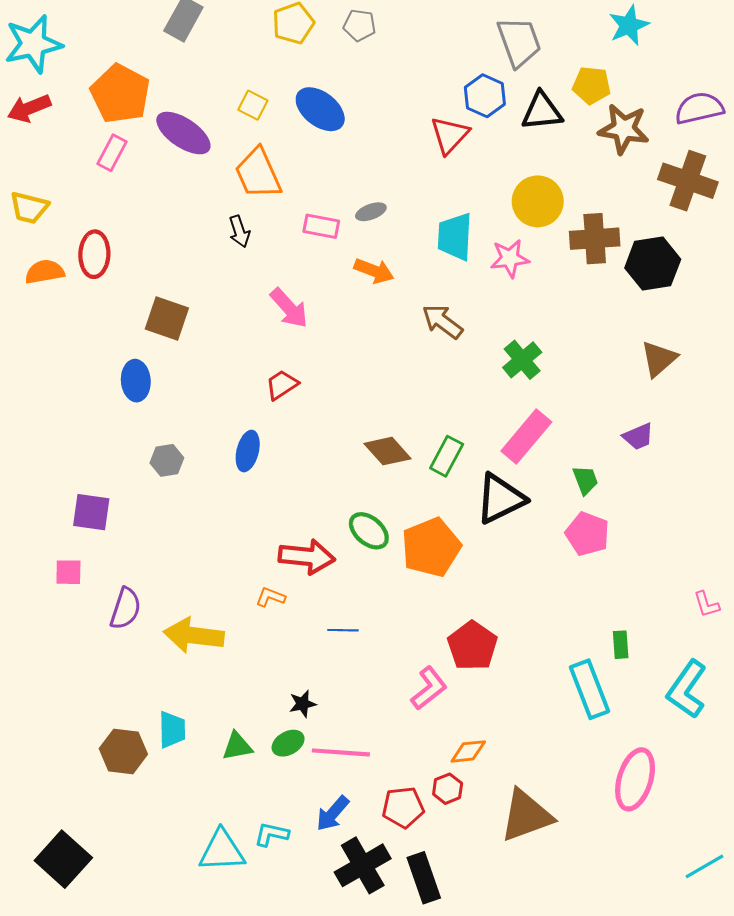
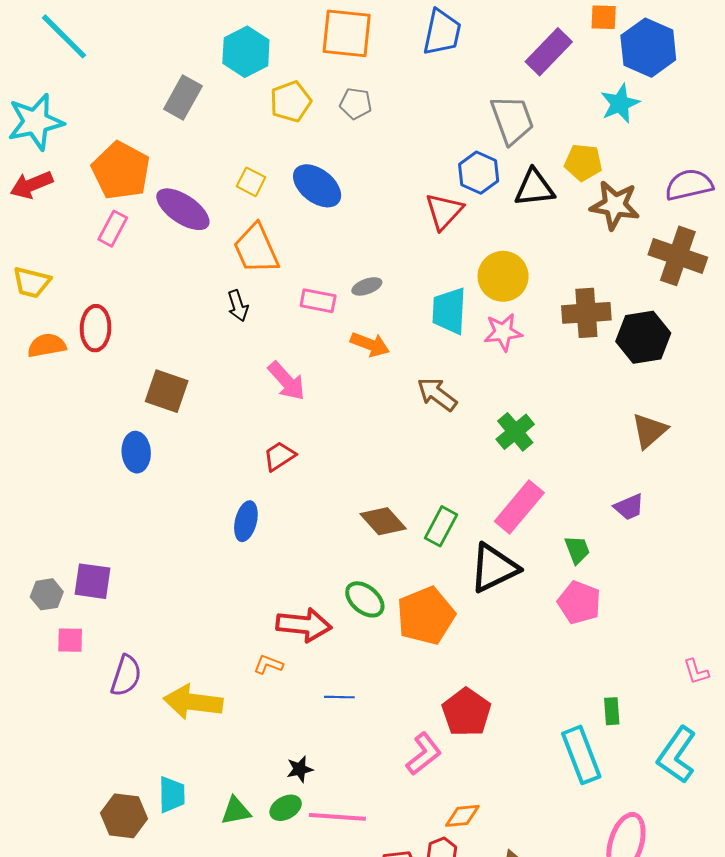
yellow circle: (538, 201) -> (503, 276), moved
gray hexagon: (167, 460) -> (47, 594), moved

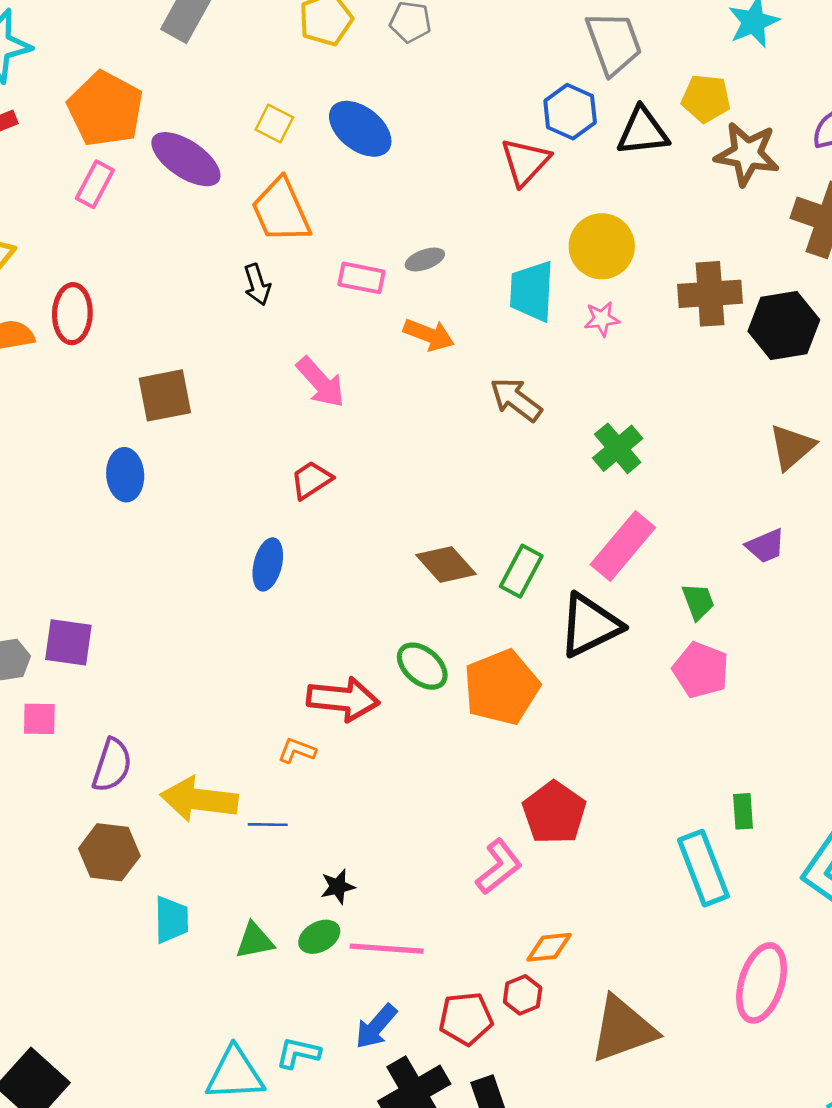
pink star: (503, 332) -> (602, 319), size x0.7
brown square: (167, 391) -> (165, 395), turned -30
blue line: (339, 697) -> (268, 825), moved
brown hexagon: (124, 816) -> (109, 852), moved

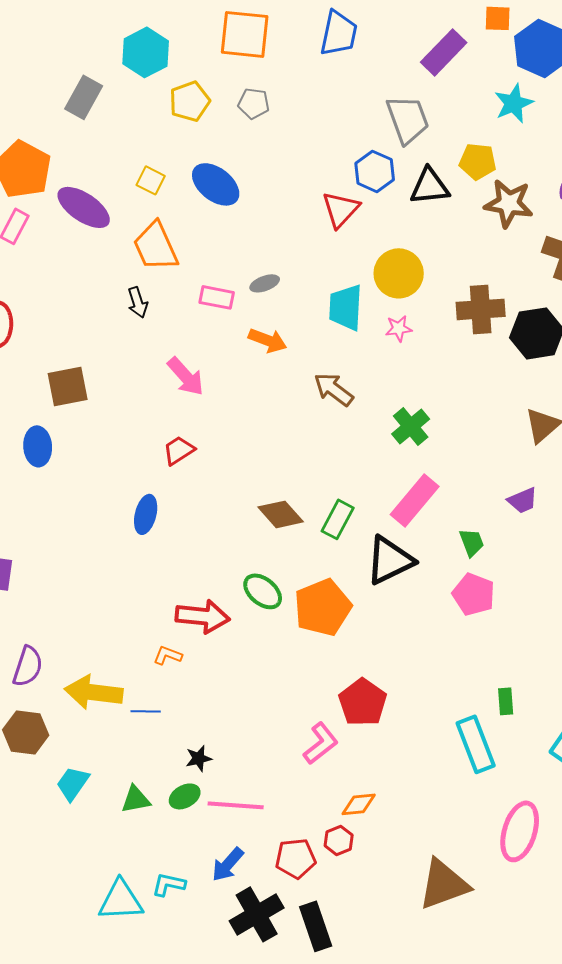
cyan trapezoid: (171, 920) -> (73, 783), turned -144
brown triangle: (623, 1029) -> (444, 884), moved

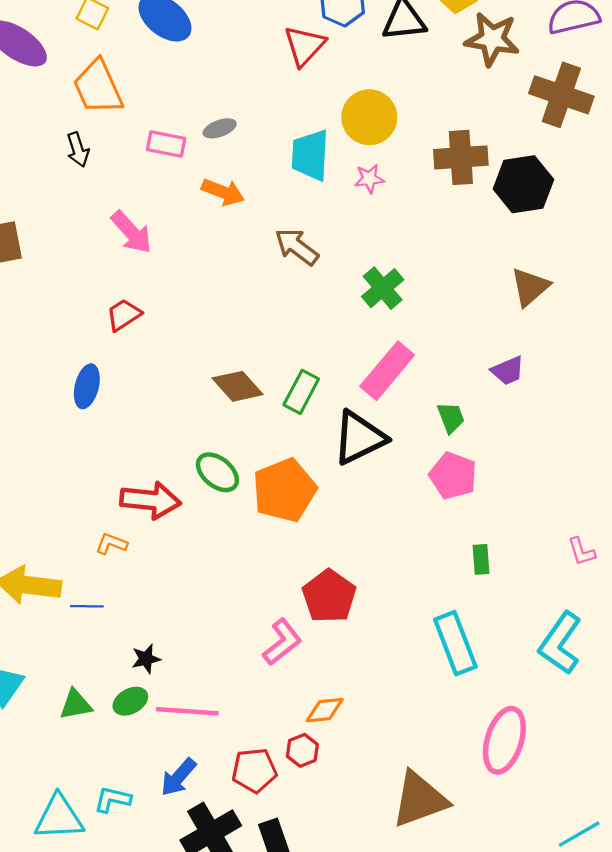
green rectangle: (506, 701) -> (481, 559), moved

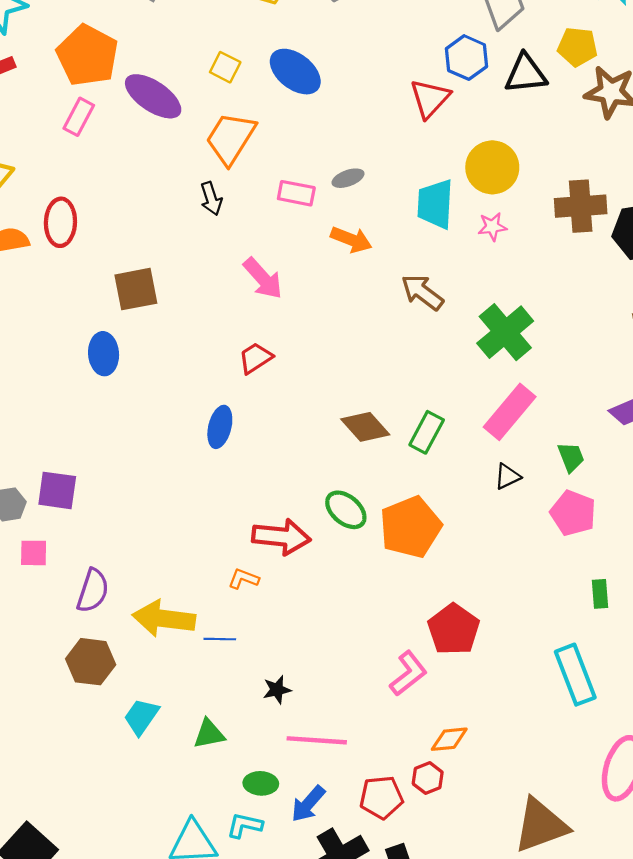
orange trapezoid: (98, 87) -> (231, 138), turned 56
green cross: (383, 288) -> (505, 332), size x1.4
black triangle: (359, 438) -> (507, 476), moved, size x0.5
green ellipse: (130, 701) -> (261, 783), moved, turned 32

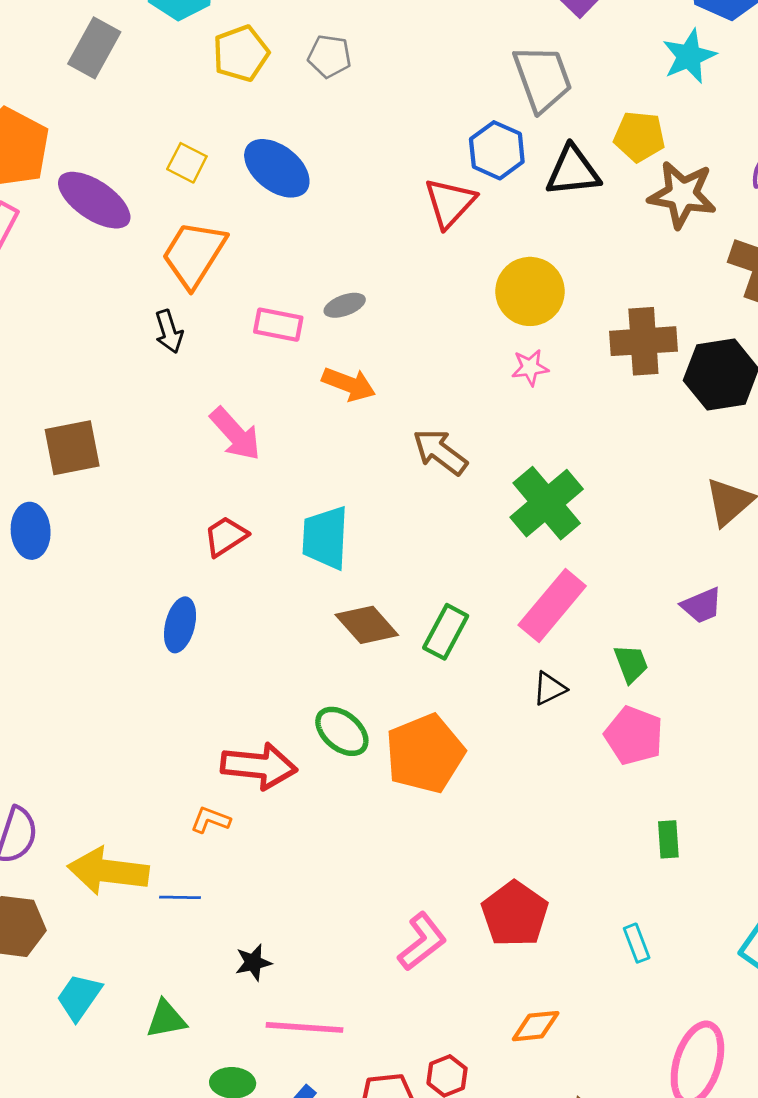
cyan trapezoid: (435, 204) -> (325, 538), moved
red pentagon: (454, 629) -> (515, 914), moved
cyan rectangle: (575, 675) -> (637, 943), size x0.5
orange diamond: (449, 739) -> (536, 1026), moved

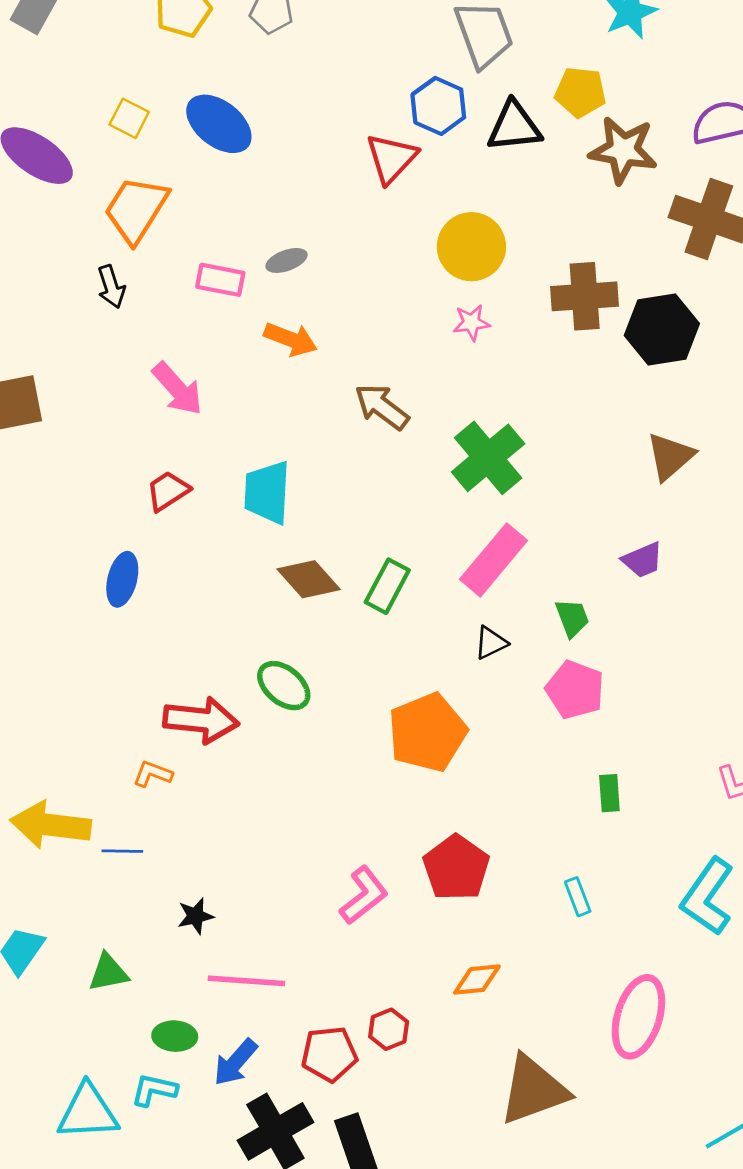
orange pentagon: (425, 754) -> (427, 732), moved

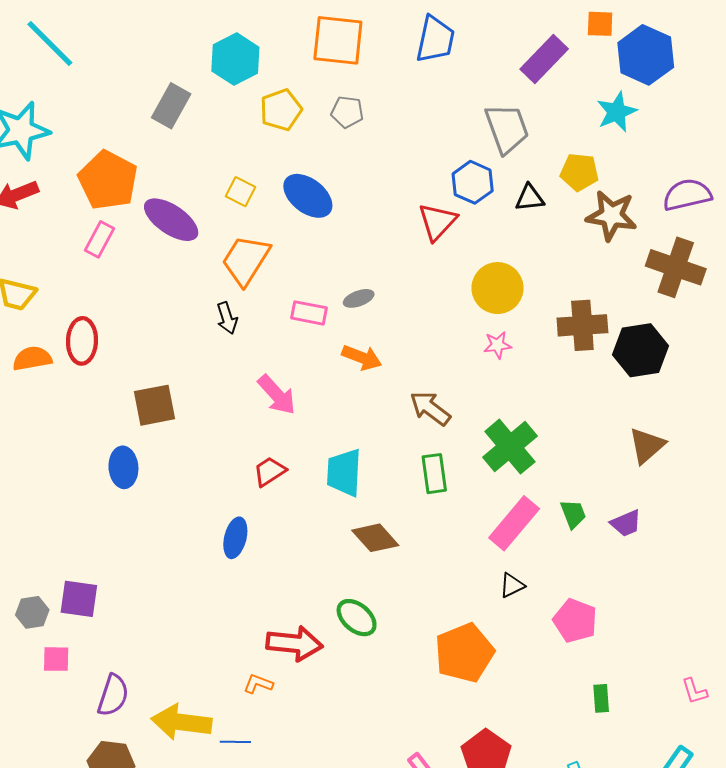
black triangle: (514, 127) -> (530, 198), size x0.7
green rectangle: (387, 586) -> (434, 474), moved, turned -36
green trapezoid: (572, 618) -> (573, 514), moved

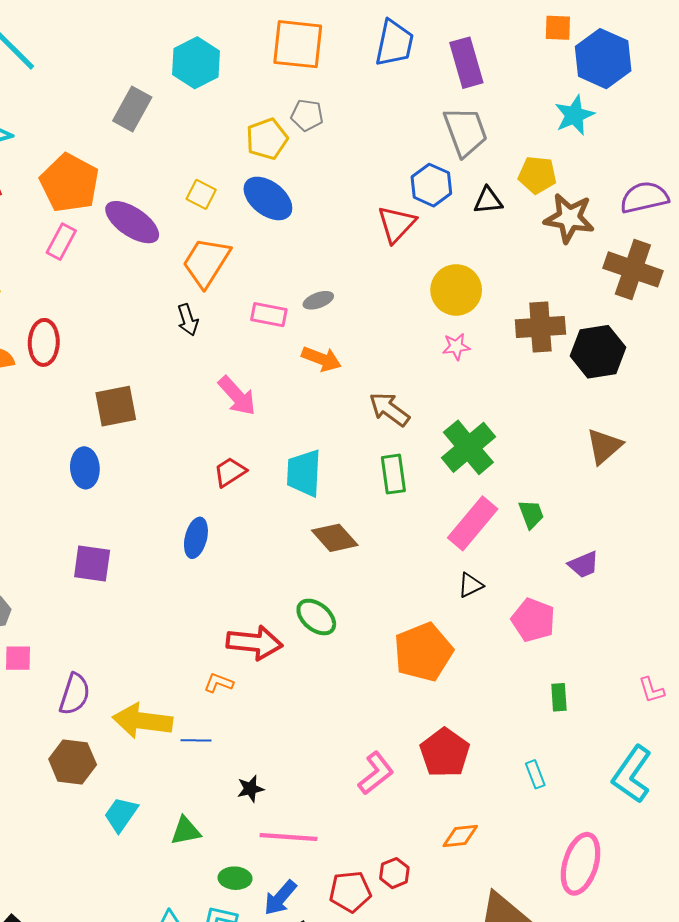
purple rectangle: (544, 59) -> (466, 63), moved, turned -60
yellow pentagon: (281, 110) -> (267, 139), moved
purple trapezoid: (626, 523) -> (584, 565), moved
purple square: (79, 599) -> (92, 564), moved

